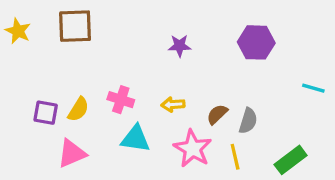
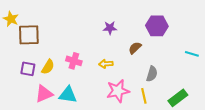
brown square: (75, 26) -> (29, 35), moved
brown semicircle: (217, 114) -> (135, 48), moved
cyan triangle: (135, 139) -> (68, 95), moved
pink star: (193, 149) -> (118, 91), turned 30

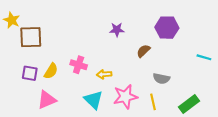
yellow arrow: (106, 64) -> (104, 74), moved
gray semicircle: (152, 74) -> (161, 79), turned 84
cyan triangle: (68, 95) -> (93, 100), moved, turned 36

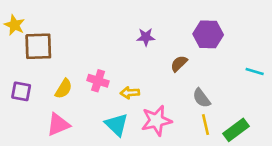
purple square: (30, 73) -> (21, 91), moved
gray semicircle: (161, 79) -> (202, 98), turned 42
yellow line: (153, 102) -> (205, 125), moved

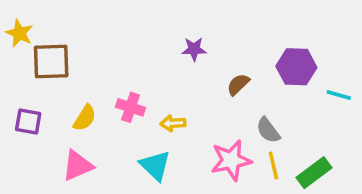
purple hexagon: (208, 34) -> (296, 67), moved
pink star: (156, 121) -> (231, 160), moved

